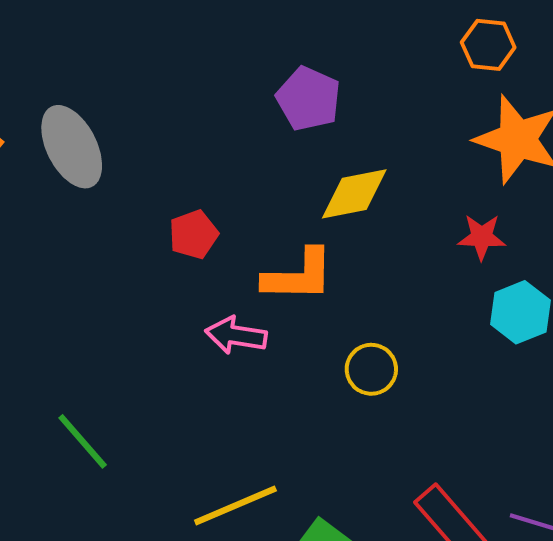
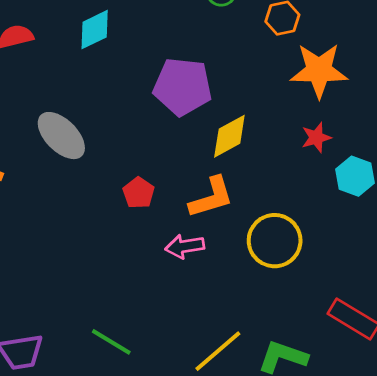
purple pentagon: (308, 99) -> (183, 87), size x1.4
gray ellipse: (72, 147) -> (61, 136), moved
yellow circle: (371, 369) -> (275, 241), size x1.6

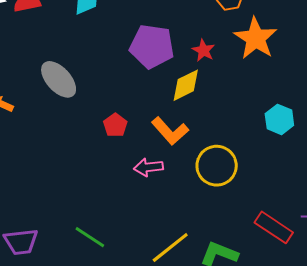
orange star: (319, 70) -> (256, 38), turned 30
red star: (316, 137) -> (203, 50), moved, turned -30
orange L-shape: (211, 197) -> (170, 131), turned 63

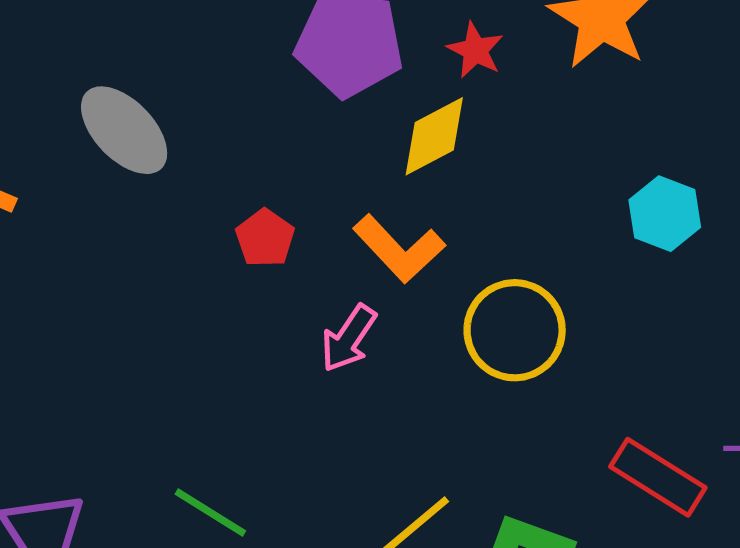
pink arrow: (148, 167) -> (349, 338), turned -48

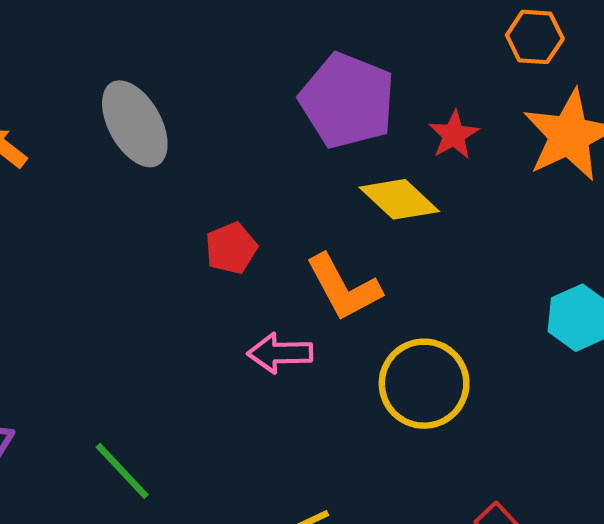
yellow diamond: (434, 136) -> (399, 199), turned 56
pink arrow: (349, 338) -> (280, 353), turned 40

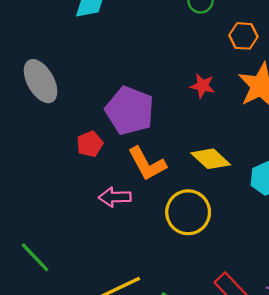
purple pentagon: (347, 101) -> (130, 111), moved
red star: (454, 135) -> (203, 86), turned -30
yellow diamond: (399, 199) -> (211, 159), moved

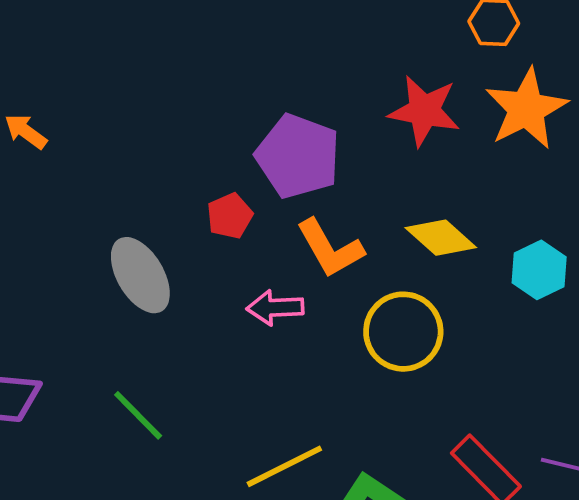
gray ellipse: (41, 81) -> (140, 275), moved
red star: (203, 86) -> (424, 111), size x1.6

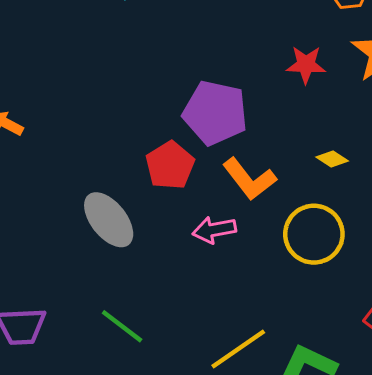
red star: (424, 111) -> (306, 65), size x0.7
red pentagon: (230, 216) -> (170, 165), size x1.4
yellow diamond: (441, 238) -> (332, 159), size x0.6

